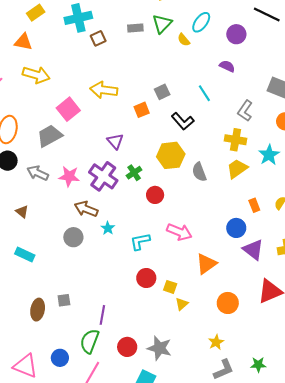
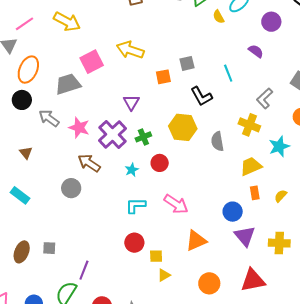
yellow trapezoid: (237, 169) -> (251, 166), moved
gray semicircle: (199, 172) -> (217, 141), moved
cyan star: (108, 228) -> (132, 170), moved
yellow square: (170, 287) -> (156, 256), turned -32

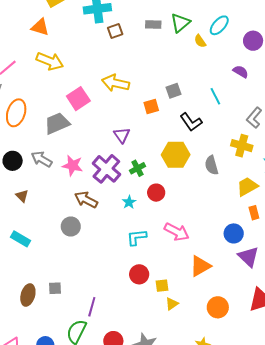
black circle: (22, 100) -> (13, 161), moved

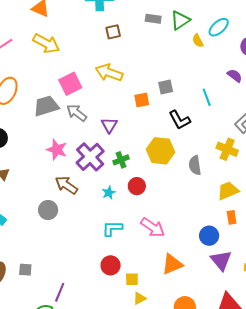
brown square: (115, 31) -> (113, 32), moved
gray arrow: (42, 159) -> (77, 113), moved

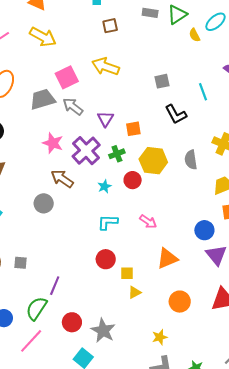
orange square: (142, 100) -> (133, 129), moved
yellow hexagon: (160, 151) -> (153, 161), moved
pink arrow: (153, 227) -> (148, 222), size x0.7

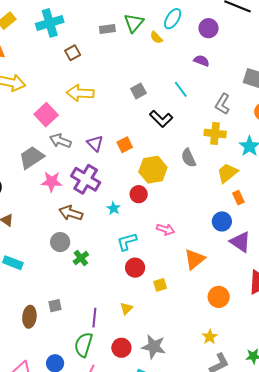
gray trapezoid: (43, 99) -> (32, 157), moved
green cross: (117, 154) -> (81, 258), moved
red circle: (106, 259) -> (135, 268), moved
yellow triangle: (135, 292) -> (126, 309), moved

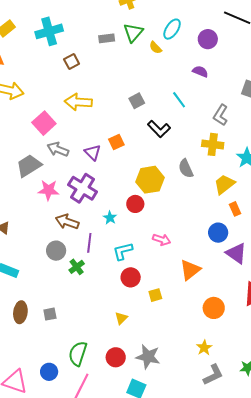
orange square: (125, 145) -> (116, 142), moved
brown ellipse: (29, 317) -> (20, 312), moved
purple line: (94, 318) -> (89, 243), moved

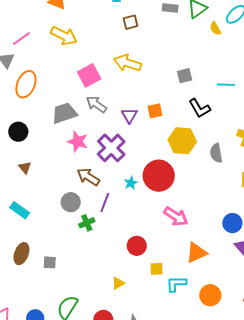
cyan line: (179, 100) -> (226, 85), turned -66
yellow hexagon: (150, 180) -> (182, 141), moved
red circle: (135, 204) -> (159, 176), size x1.8
pink arrow: (162, 240) -> (176, 216), size x1.4
cyan L-shape: (123, 251) -> (176, 284), moved

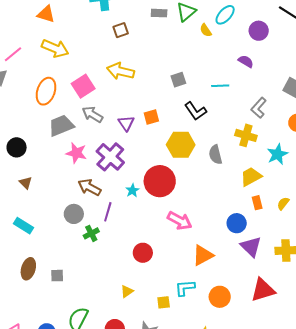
orange ellipse: (26, 84) -> (46, 91), moved
yellow square: (157, 269) -> (164, 302), moved

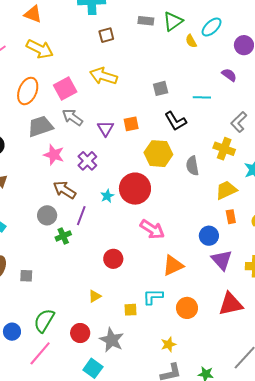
purple cross: (110, 157) -> (87, 161), size x0.7

